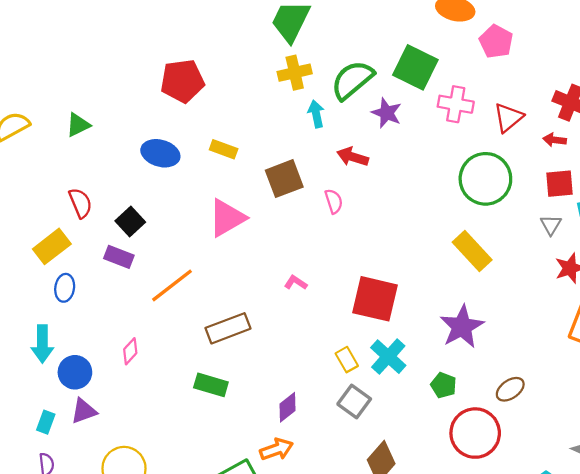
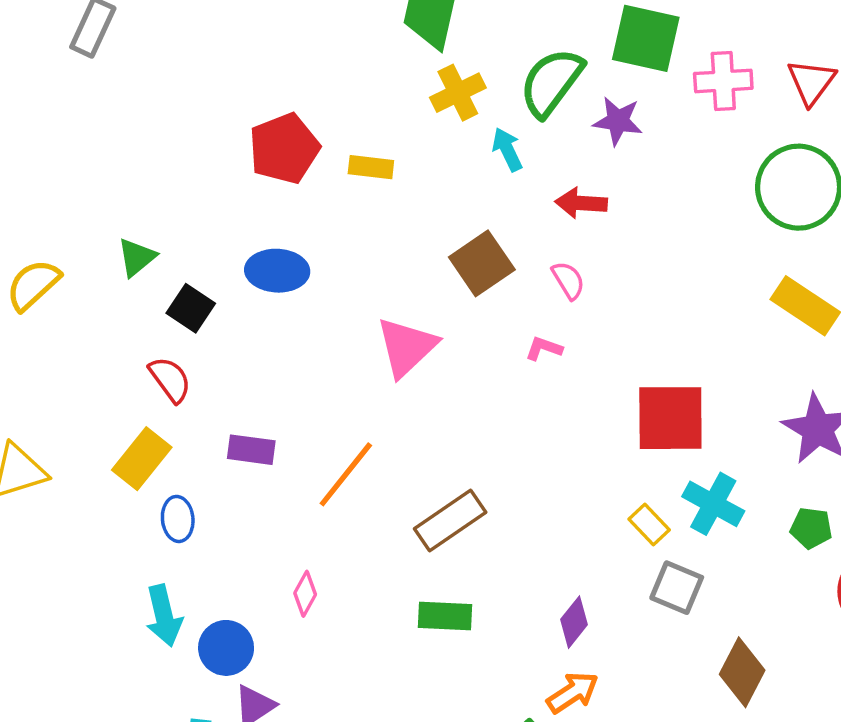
yellow rectangle: (224, 149) -> (371, 167), moved
black square: (130, 221) -> (191, 308), moved
pink L-shape: (296, 283) -> (544, 348), moved

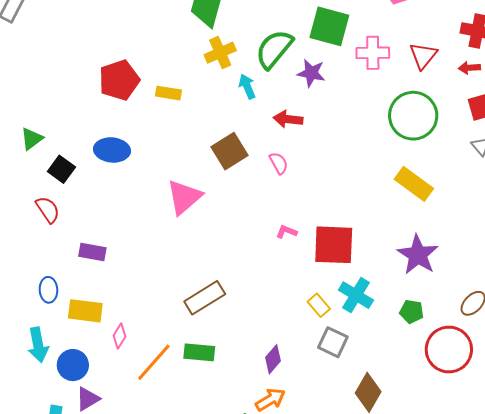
pink L-shape: (544, 348) -> (286, 232), moved
yellow rectangle: (142, 459) -> (85, 311), moved, turned 56
orange line: (346, 474) -> (154, 362), moved

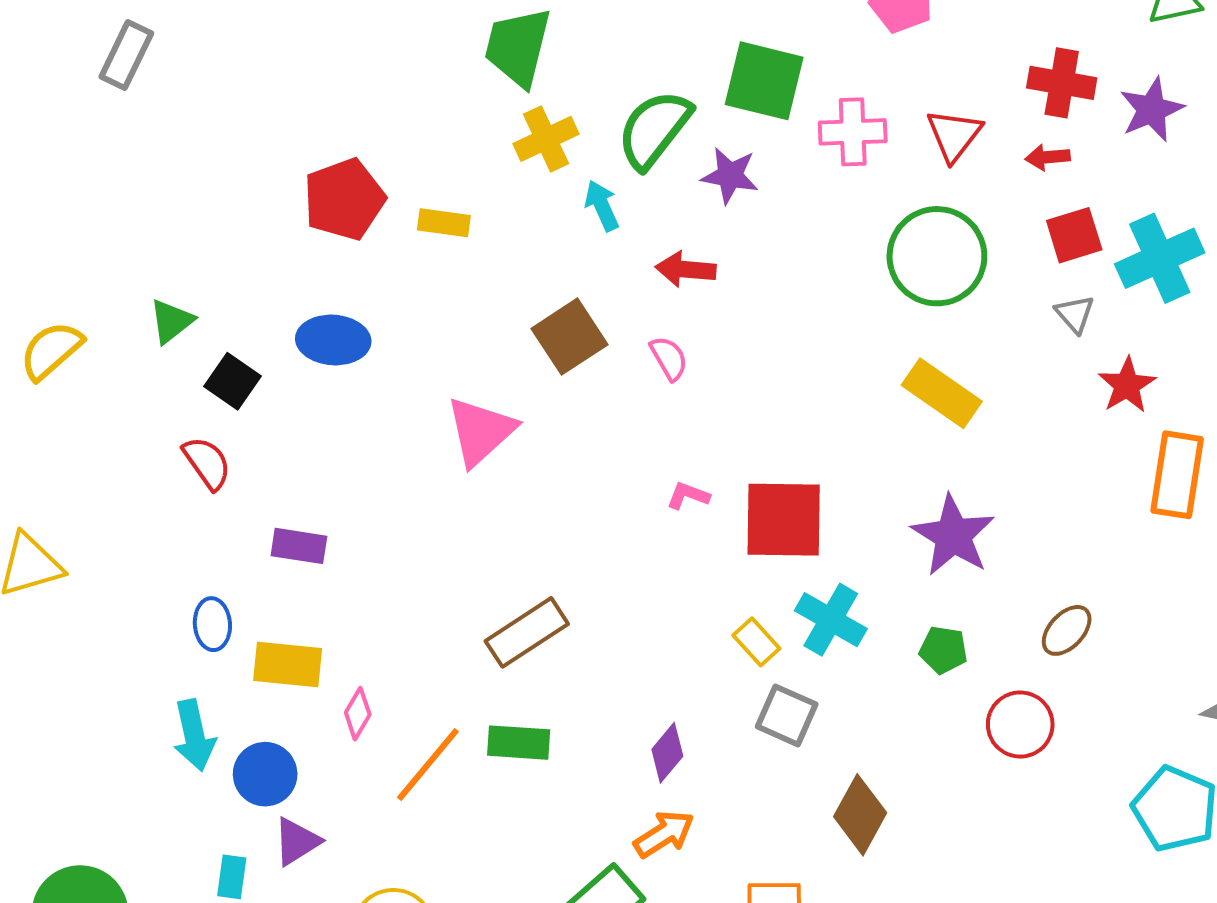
red circle: (449, 350) -> (1020, 724), size x0.7

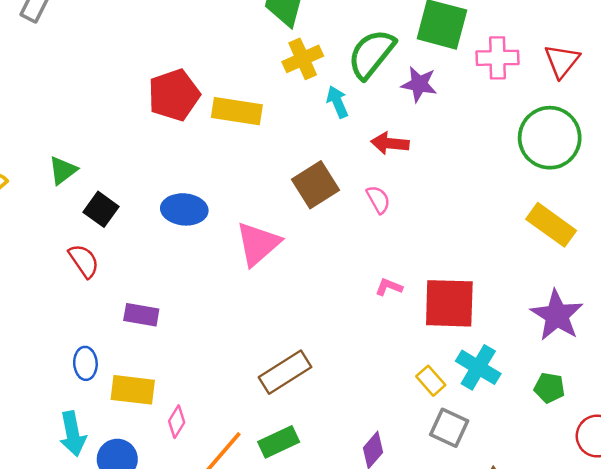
yellow rectangle: (444, 223) -> (237, 111), size x1.5
blue ellipse: (333, 340) -> (184, 209), moved
green rectangle: (519, 743) -> (279, 442), turned -30

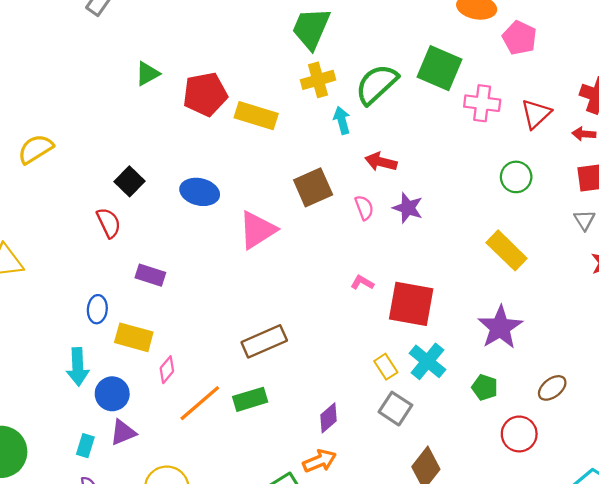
purple star: (419, 84) -> (408, 208), moved
green circle: (550, 138) -> (516, 177), size x0.6
green triangle: (63, 170) -> (147, 74), moved

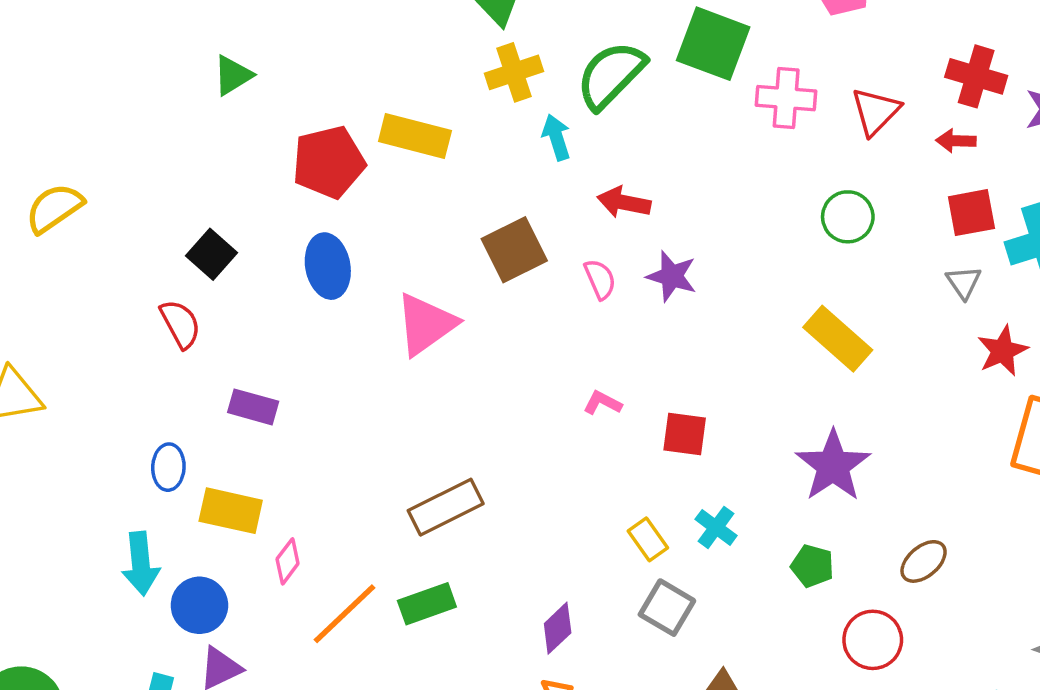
red pentagon: (205, 94) -> (329, 162), moved
blue ellipse: (200, 192) -> (328, 266), turned 69
red square: (411, 304) -> (685, 434), size x0.6
cyan cross: (427, 361) -> (716, 527), size x0.7

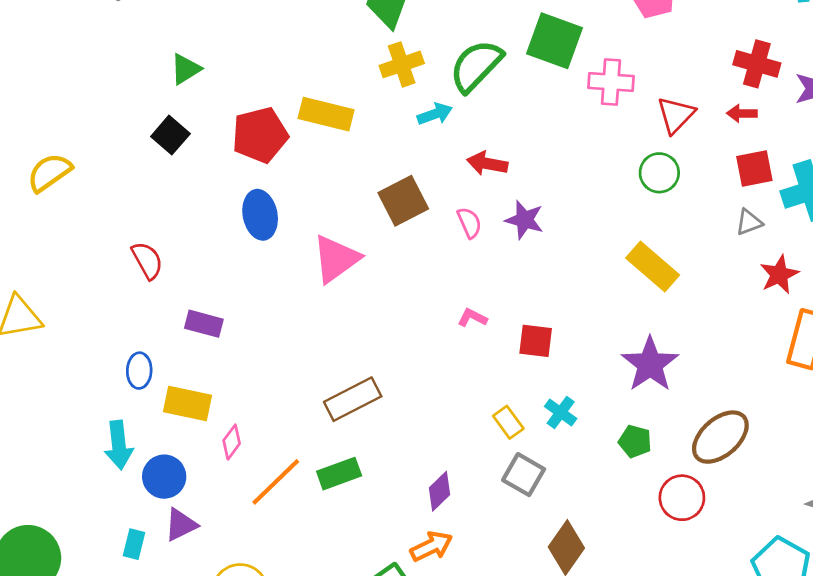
red triangle: (876, 111) -> (676, 115), moved
cyan arrow: (556, 137) -> (435, 114), turned 88
black square: (211, 254) -> (170, 135), moved
gray triangle: (964, 282) -> (749, 222), turned 44
brown ellipse: (924, 561) -> (720, 437), size x1.6

